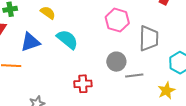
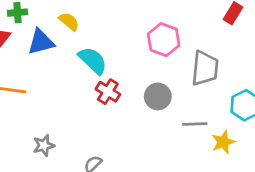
blue triangle: (30, 42) -> (41, 42), moved
gray line: (134, 75) -> (195, 124), moved
red cross: (83, 84) -> (108, 92), moved, turned 30

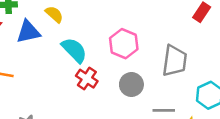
pink hexagon: (164, 40) -> (124, 44), moved

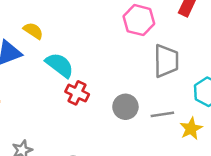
pink hexagon: (124, 44) -> (139, 20), moved
gray circle: (131, 84) -> (125, 107), moved

